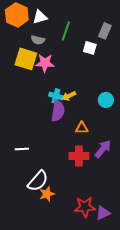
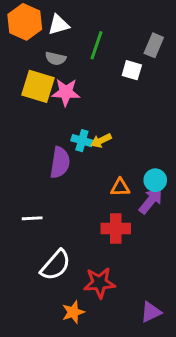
cyan circle: (106, 100) -> (155, 180), moved
purple semicircle: (58, 111) -> (60, 163), moved
purple arrow: (103, 149) -> (151, 201), moved
orange star: (47, 194) -> (73, 312), moved
red star: (85, 207) -> (100, 283), moved

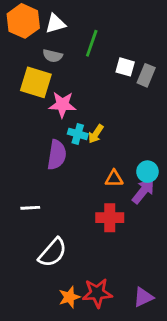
gray rectangle: (154, 45) -> (146, 75), moved
pink star: (66, 92) -> (62, 105), moved
yellow arrow: (101, 141) -> (96, 134), turned -30
red star: (100, 283) -> (97, 293), moved

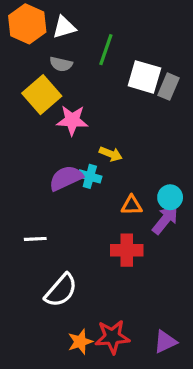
white square: (125, 67) -> (144, 77), size x1.5
yellow square: (36, 82) -> (42, 95), turned 32
cyan cross: (78, 134) -> (90, 176), moved
yellow arrow: (96, 134) -> (111, 154), turned -102
purple semicircle: (57, 155) -> (66, 178), turned -124

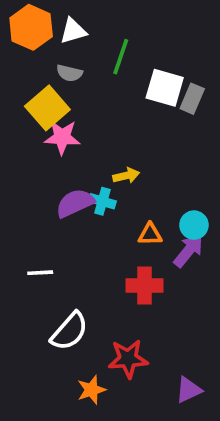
pink star: (72, 120) -> (62, 137), moved
yellow arrow: (111, 154) -> (126, 176), turned -35
red star: (112, 337) -> (128, 359), moved

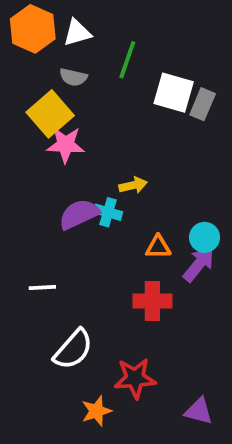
purple triangle: (188, 390) -> (199, 411), turned 40

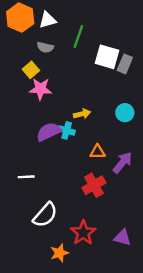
yellow square: (50, 114) -> (31, 70), size x0.6
cyan circle: (205, 237) -> (125, 113), moved
red cross: (152, 301) -> (94, 185), turned -30
red star: (135, 378) -> (83, 233), turned -30
purple triangle: (199, 411) -> (122, 237), moved

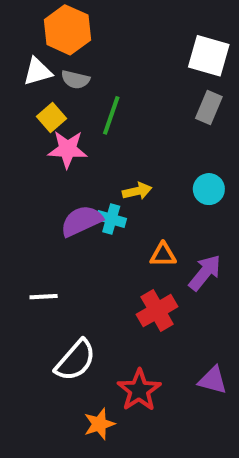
orange hexagon: (20, 18) -> (67, 30), moved
white triangle: (48, 20) -> (38, 72), moved
green line: (78, 37) -> (111, 115), moved
white square: (107, 57) -> (209, 56), moved
purple triangle: (122, 237) -> (213, 380), moved

